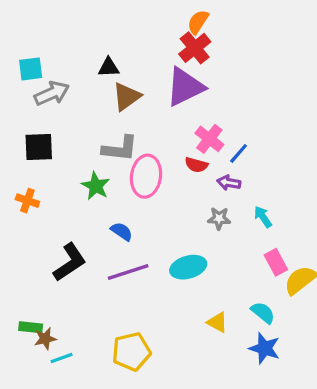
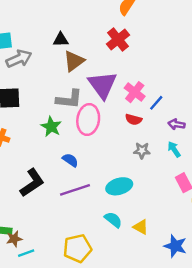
red cross: (195, 48) -> (118, 40), moved
purple triangle: (185, 87) -> (103, 85), moved, turned -40
red semicircle: (196, 165) -> (134, 119), moved
purple arrow: (229, 183) -> (176, 124), moved
cyan semicircle: (263, 313) -> (113, 220), moved

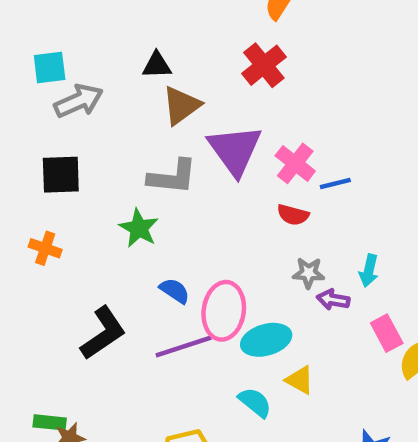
blue line: (156, 103) -> (335, 184), turned 35
pink ellipse: (88, 119) -> (224, 311), moved
purple arrow: (176, 124) -> (333, 300), moved
cyan arrow: (174, 149) -> (369, 271), turned -133
yellow triangle: (141, 227) -> (300, 380), moved

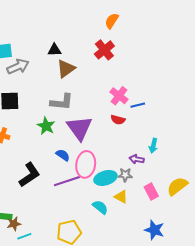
purple triangle: (235, 150) -> (79, 128), moved
gray star: (309, 273) -> (125, 175), moved
pink rectangle: (387, 333) -> (151, 191), moved

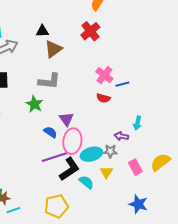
purple triangle: (79, 128) -> (66, 119), moved, size x0.6
black L-shape: (29, 175) -> (69, 169), moved
yellow triangle: (121, 197) -> (106, 172), turned 32

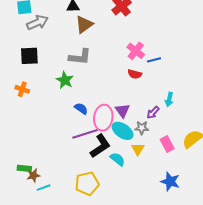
purple triangle: (66, 119) -> (123, 111), moved
purple arrow: (121, 136) -> (153, 113), turned -56
cyan ellipse: (91, 154) -> (123, 131), turned 50

